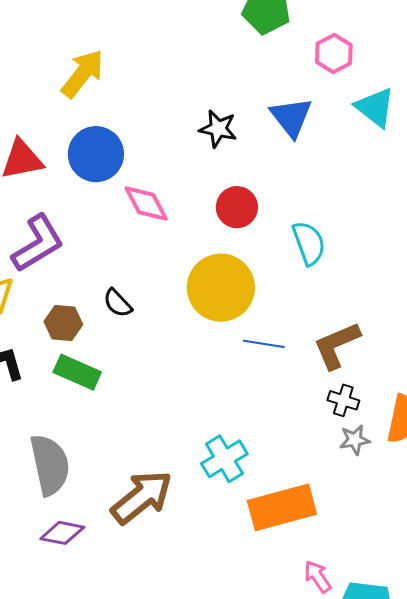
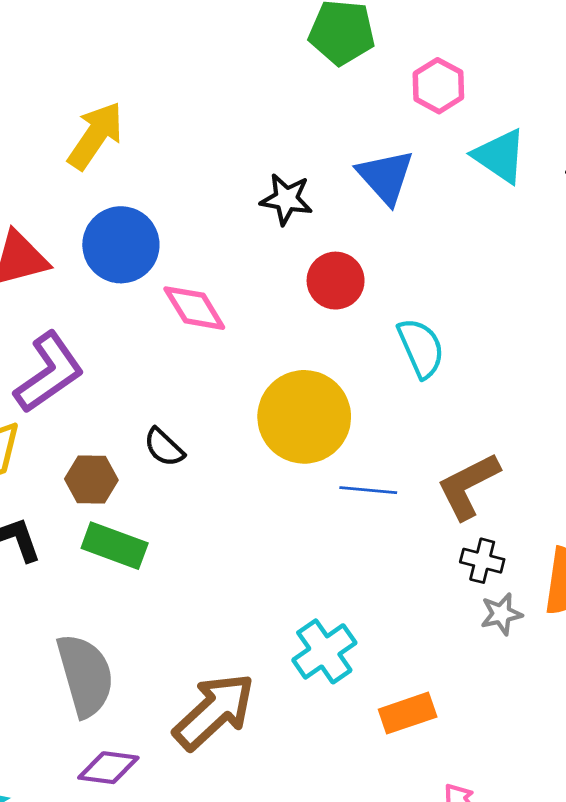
red circle: (237, 207) -> (336, 281), moved
orange rectangle: (282, 507) -> (408, 713), size x0.6

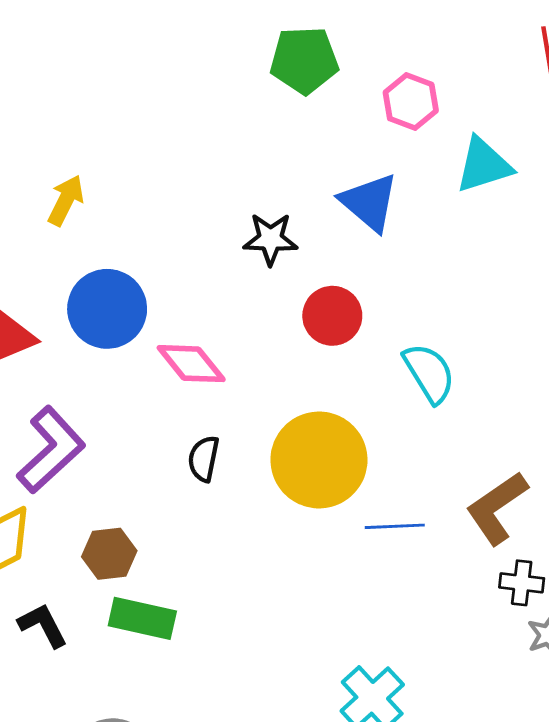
yellow arrow: (95, 136) -> (66, 200), size x0.7
cyan triangle: (500, 156) -> (484, 165), turned -44
black semicircle: (164, 447) -> (204, 459), moved, turned 66

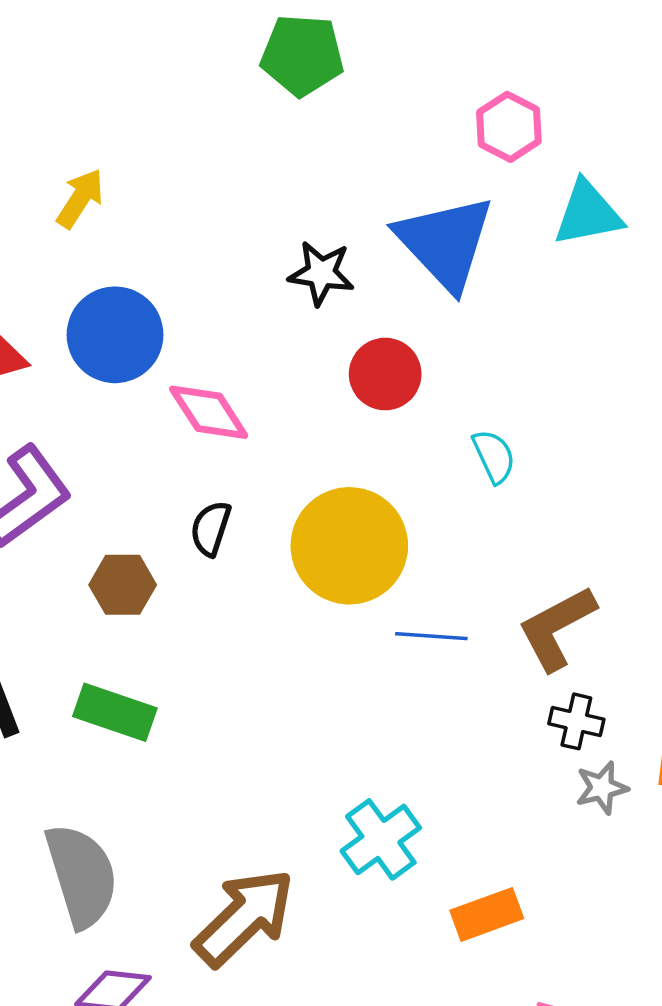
green pentagon: (304, 60) -> (302, 55), moved
blue triangle: (369, 202) -> (445, 242), size x1.4
cyan semicircle: (429, 373) -> (494, 456), size x0.7
brown hexagon: (109, 554) -> (123, 585), moved

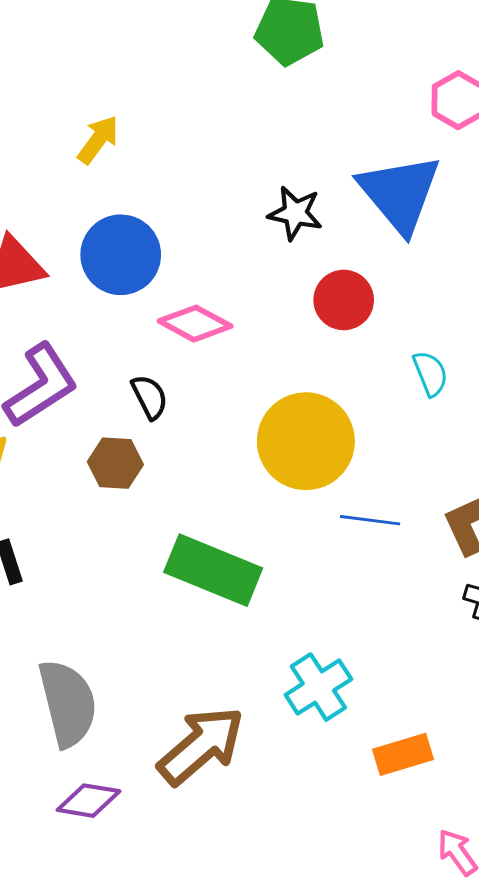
pink diamond: (209, 412) -> (195, 324), turned -32
black semicircle: (211, 528) -> (150, 397), moved, turned 132
green rectangle: (115, 712) -> (213, 570), moved, size x1.4

